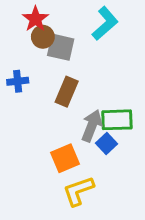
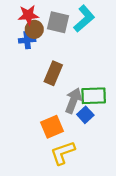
red star: (35, 19) -> (28, 15), turned 30
gray square: (61, 47) -> (58, 22), moved
blue cross: (18, 81) -> (27, 40), moved

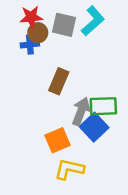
blue square: (85, 115) -> (94, 127), size x1.5
yellow L-shape: (63, 153) -> (69, 169), turned 32

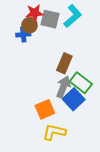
red star: (31, 17) -> (35, 13), moved
brown rectangle: (59, 81) -> (64, 63), moved
green rectangle: (103, 106) -> (81, 83), turned 40

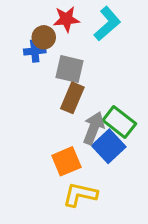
red star: (35, 13) -> (66, 19), moved
gray square: (50, 19) -> (69, 69), moved
brown rectangle: (64, 63) -> (72, 98), moved

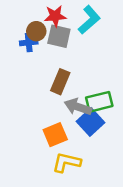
gray square: (69, 69) -> (59, 36), moved
green rectangle: (119, 122) -> (99, 102), turned -52
gray arrow: (94, 128) -> (78, 107), turned -92

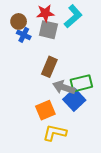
brown circle: (36, 31) -> (19, 21), moved
blue cross: (29, 43) -> (24, 35), turned 32

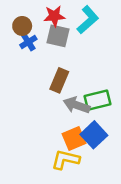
blue cross: (24, 35) -> (28, 42), turned 32
blue square: (74, 100) -> (94, 135), moved
orange square: (45, 110) -> (74, 138), moved

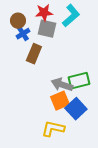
brown rectangle: (59, 80) -> (34, 54), moved
orange square: (74, 138) -> (60, 101), moved

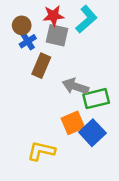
gray arrow: (62, 85) -> (75, 86), moved
yellow L-shape: (53, 129) -> (41, 151), moved

